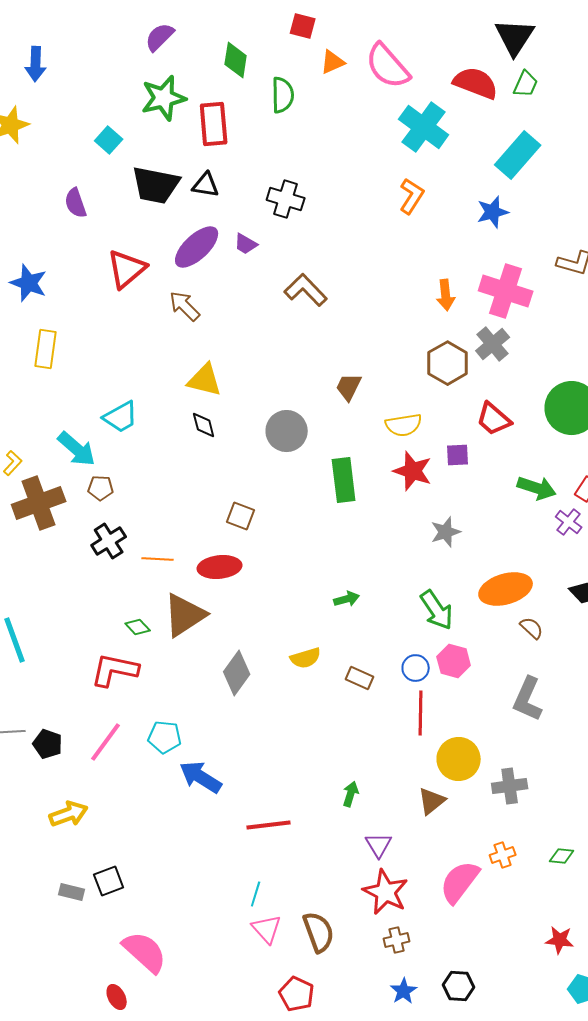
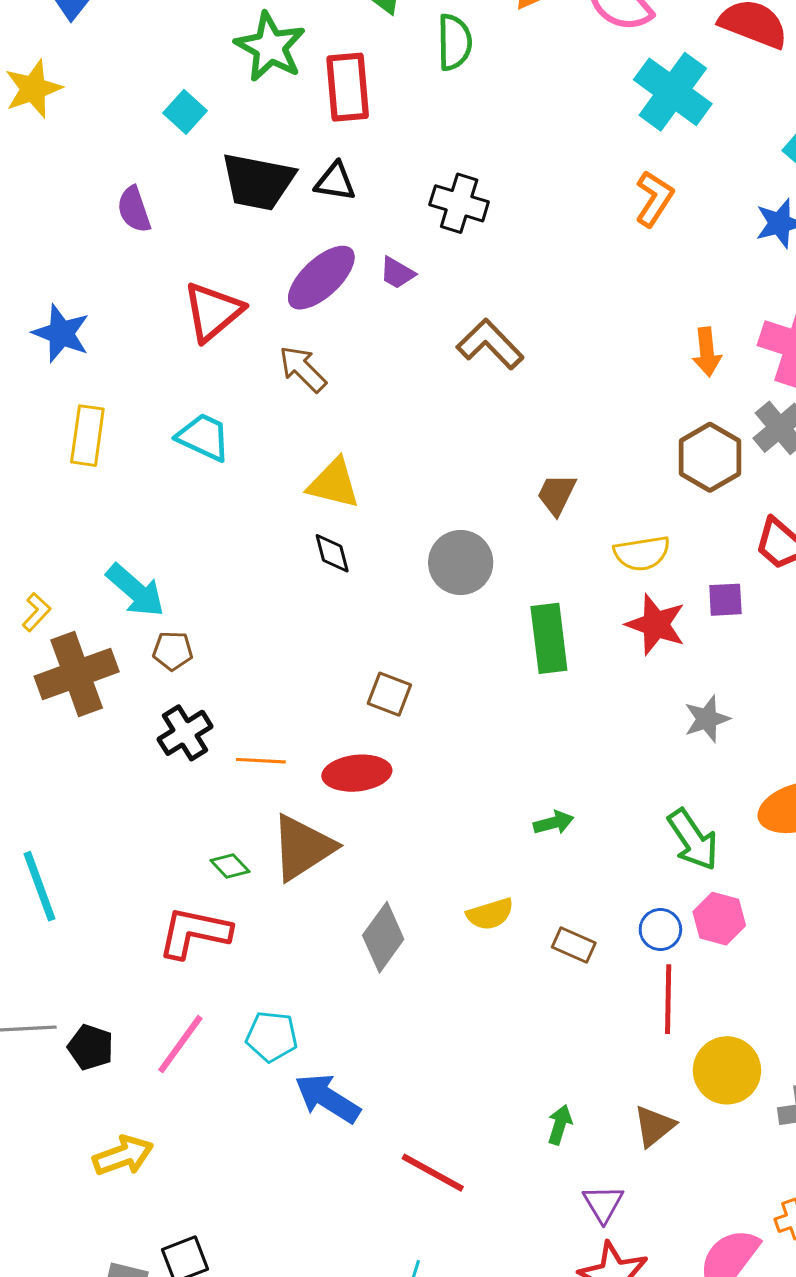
green star: (164, 98) -> (270, 47), turned -30
cyan trapezoid: (121, 417) -> (204, 437), moved, turned -126
brown triangle: (432, 801) -> (654, 1126), moved
red line: (269, 825) -> (433, 1173), turned 36

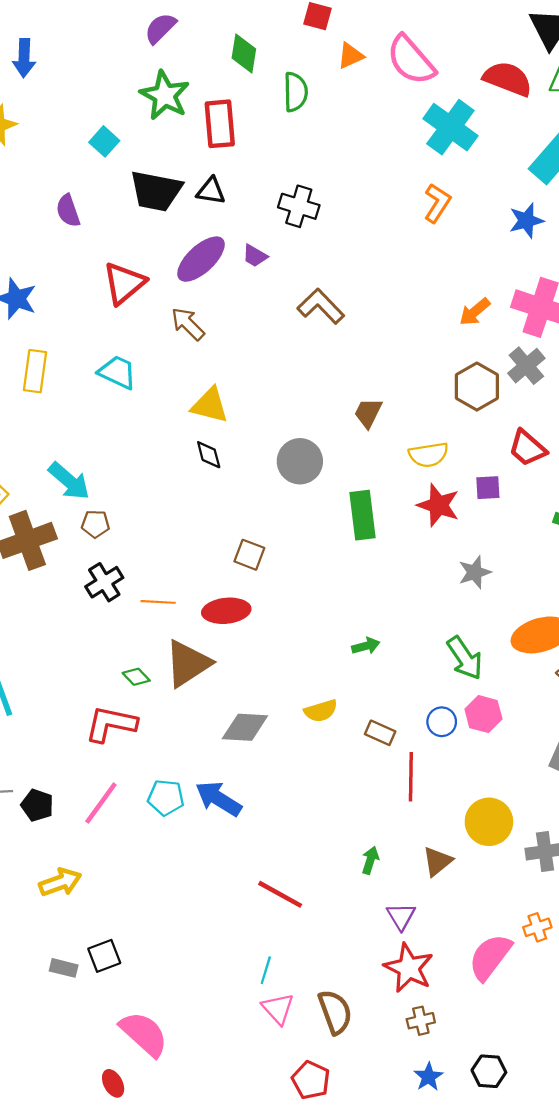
orange arrow: (707, 352) -> (475, 312), turned 56
gray diamond: (383, 937) -> (245, 727), turned 57
red line: (668, 999) -> (411, 777), moved
blue arrow: (327, 1098) -> (219, 799), moved

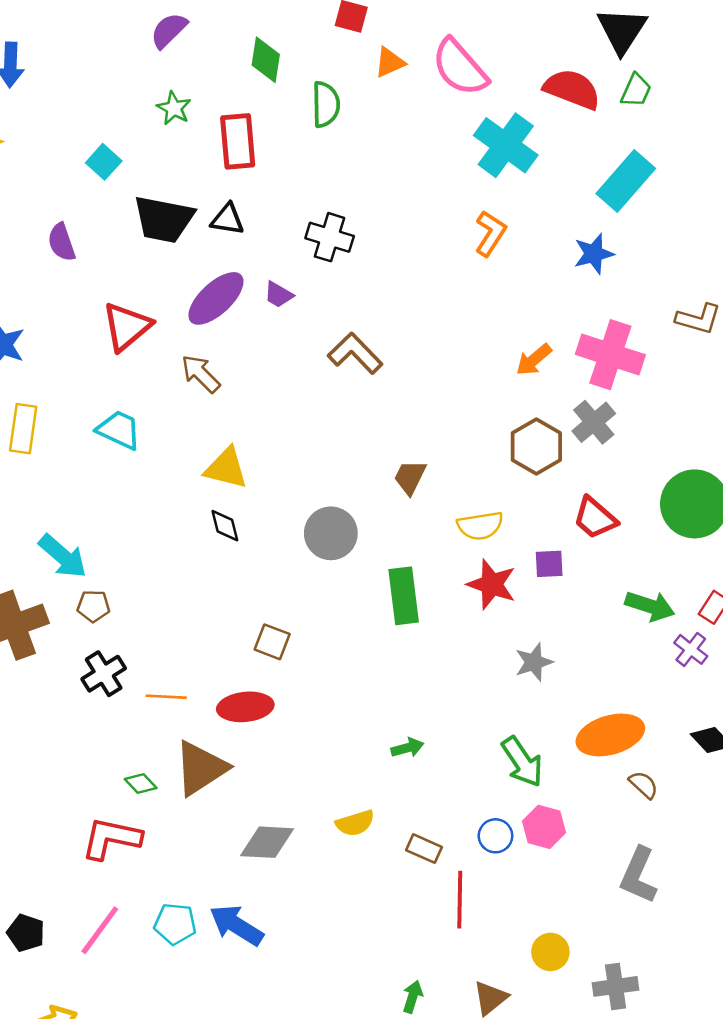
green star: (165, 95) -> (174, 108), size x0.6
yellow circle: (489, 822) -> (550, 952), size x0.7

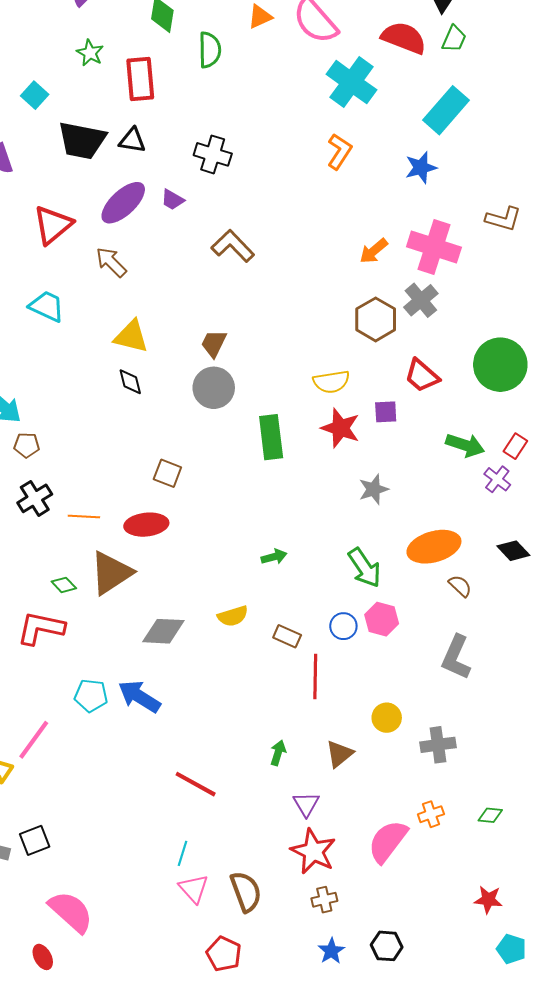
brown trapezoid: (410, 477) -> (214, 344), moved
pink line: (100, 930) -> (34, 740), moved

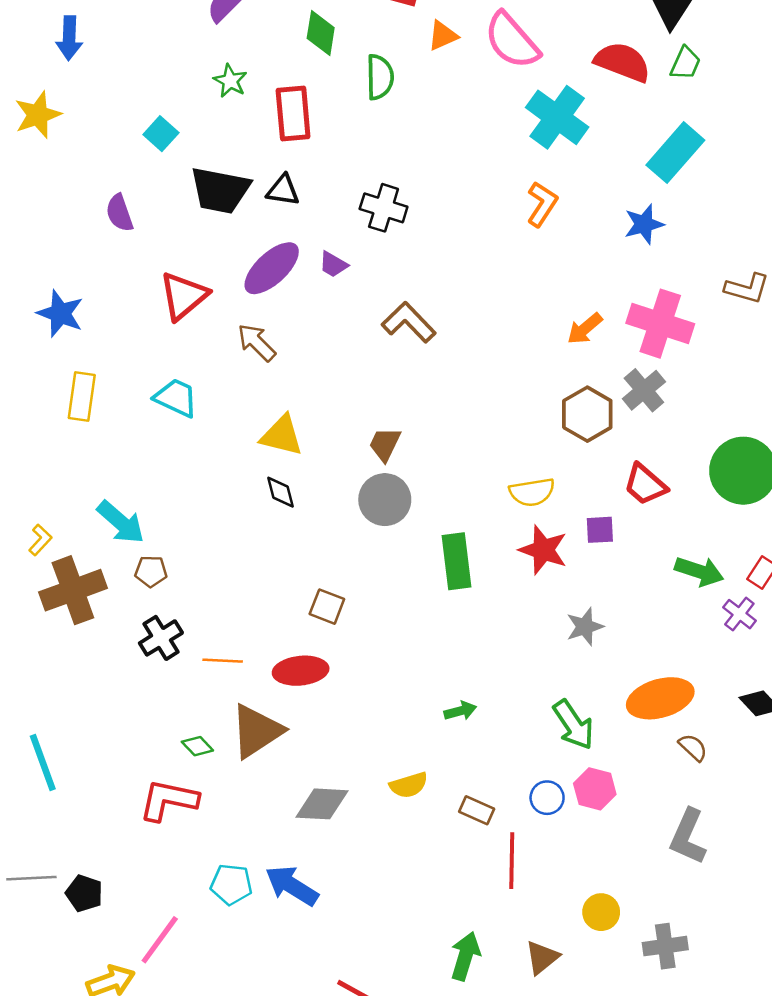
green arrow: (278, 753) -> (465, 956), size x1.5

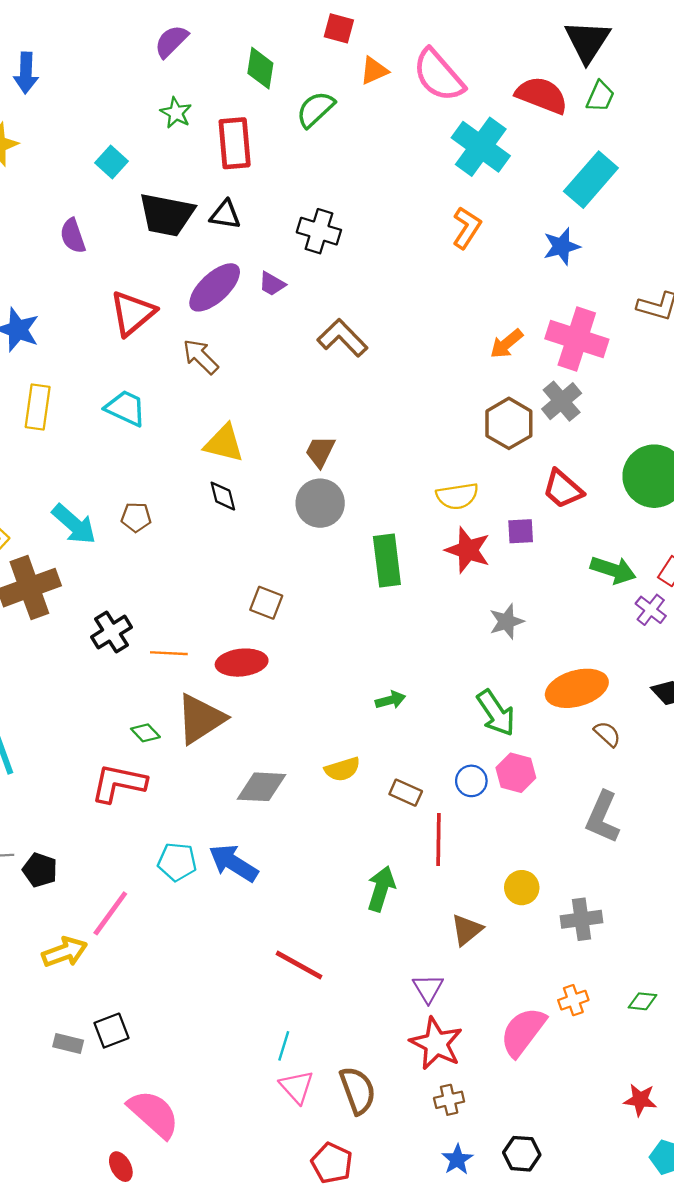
green semicircle: (380, 77) -> (315, 109), turned -132
brown pentagon: (151, 571) -> (136, 517), moved
green arrow: (465, 956) -> (381, 889), moved

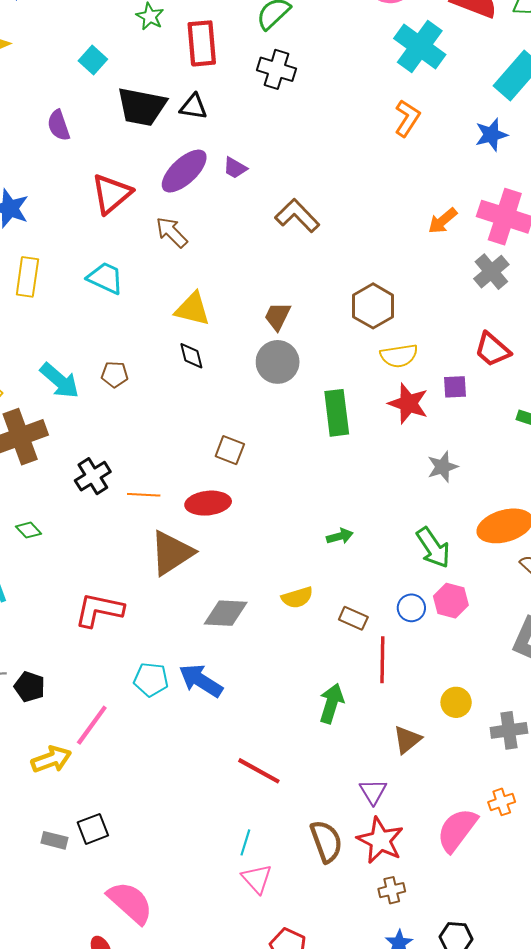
black cross: (319, 231) -> (277, 69), moved
brown hexagon: (509, 423) -> (373, 306), moved
green diamond: (145, 733) -> (28, 530), moved
brown semicircle: (358, 1090) -> (326, 841), moved

